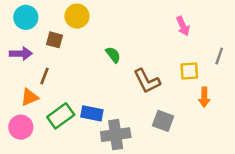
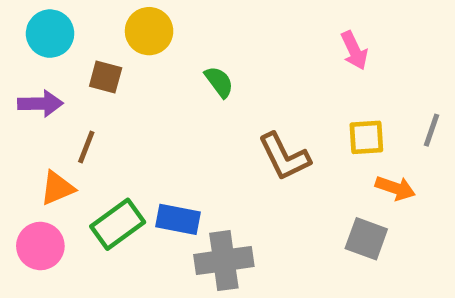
green semicircle: (113, 55) -> (219, 82), moved
gray line: (219, 56) -> (432, 130), moved
orange arrow: (204, 97) -> (395, 188), turned -72
gray square: (163, 121) -> (366, 239), moved

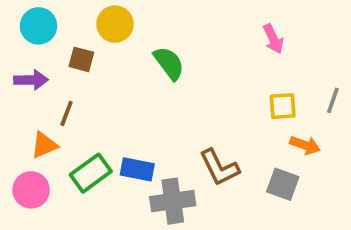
green semicircle: (219, 82) -> (169, 63), size x1.4
brown L-shape: (284, 157) -> (219, 168), moved

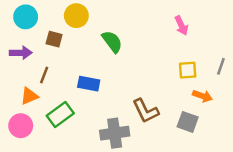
blue rectangle: (137, 169) -> (89, 84), moved

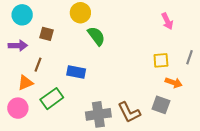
yellow circle: (76, 16) -> (80, 13), moved
pink arrow: (181, 26) -> (167, 21), moved
brown L-shape: (146, 111) -> (129, 112), moved

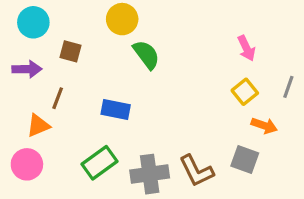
pink arrow: (167, 21) -> (246, 48), moved
yellow square: (161, 60) -> (245, 92), turned -35
green rectangle: (52, 99) -> (100, 163), moved

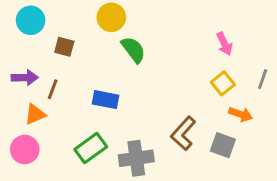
purple arrow: (27, 69) -> (25, 78), moved
brown L-shape: (196, 171) -> (183, 133), moved, turned 68

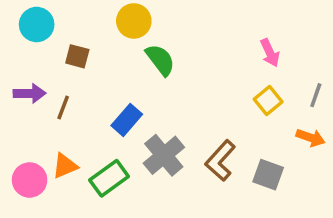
blue rectangle: (105, 100) -> (127, 120), turned -60
orange triangle: (35, 114) -> (65, 166), moved
orange arrow: (241, 114) -> (311, 138), moved
gray cross: (136, 158) -> (164, 155), moved, turned -32

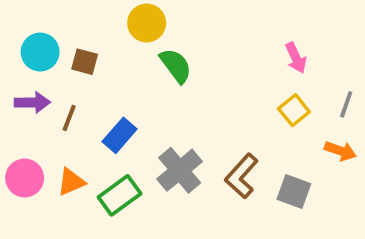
cyan circle: (37, 24) -> (40, 52), moved
blue rectangle: (127, 120) -> (120, 135), moved
pink circle: (30, 180) -> (25, 178), moved

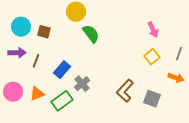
gray cross: (180, 170) -> (82, 84), moved, size x0.7

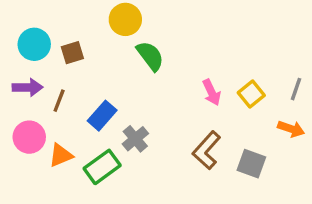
pink arrow: (153, 30) -> (212, 92), moved
brown square: (44, 32) -> (72, 53), turned -32
pink circle: (13, 92) -> (29, 137), moved

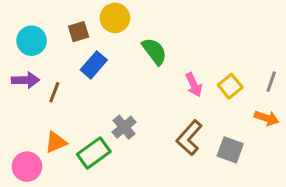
brown square: (72, 53) -> (79, 32), moved
green semicircle: (150, 56) -> (154, 51), moved
blue rectangle: (102, 116) -> (94, 65), moved
pink circle: (29, 137) -> (27, 167), moved

